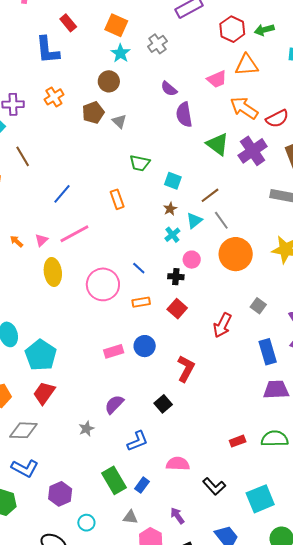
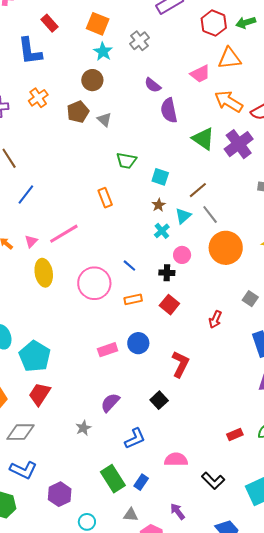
blue line: (62, 194) -> (26, 194), moved
red arrow: (222, 325) -> (215, 319), size x0.7

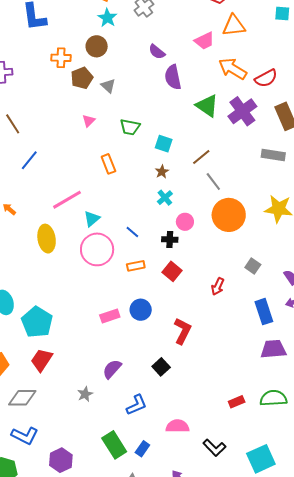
orange cross: (38, 98) -> (61, 58), moved, turned 36
cyan triangle: (183, 216) -> (92, 219), moved
pink triangle: (31, 241) -> (89, 121), moved

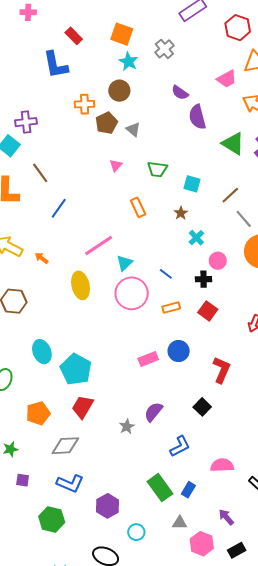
brown star: (162, 172) -> (181, 213), moved
gray star: (85, 394) -> (127, 427), moved

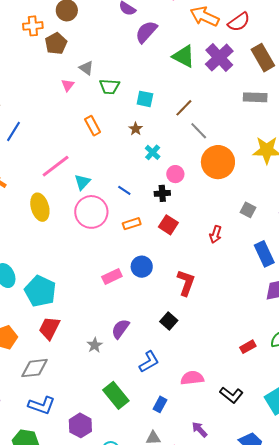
purple semicircle: (197, 117) -> (146, 32), turned 60
gray triangle: (133, 129) -> (86, 68), moved
green rectangle: (160, 488) -> (116, 395), moved

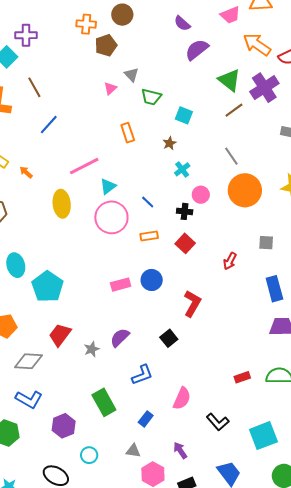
brown line: (184, 108) -> (234, 110), moved
gray square: (248, 210) -> (266, 243), turned -35
red trapezoid: (49, 328) -> (60, 335), moved
pink semicircle: (192, 378) -> (182, 398), turned 110

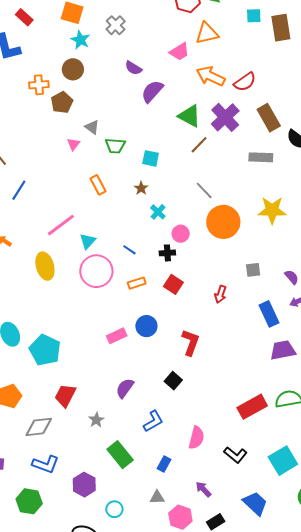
gray star: (92, 349) -> (96, 420), moved
red rectangle: (242, 377) -> (252, 407), size x1.8

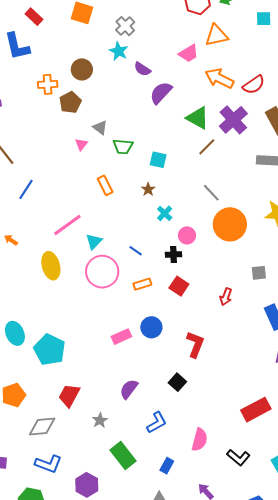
cyan star: (80, 40) -> (119, 51), moved

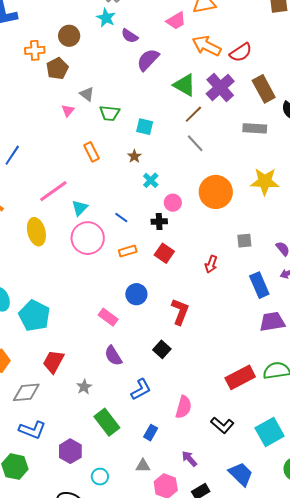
gray line: (211, 193) -> (195, 143), moved
pink rectangle: (121, 337) -> (108, 317), moved, turned 60
purple semicircle: (129, 389) -> (113, 356), turned -70

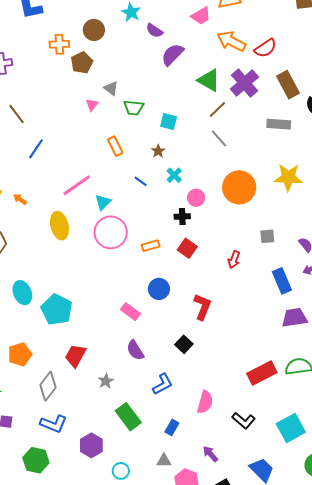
blue line: (121, 218) -> (141, 181), moved
gray diamond: (26, 392) -> (48, 386), turned -48

